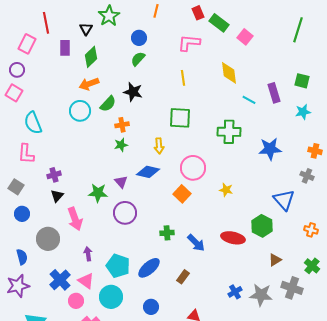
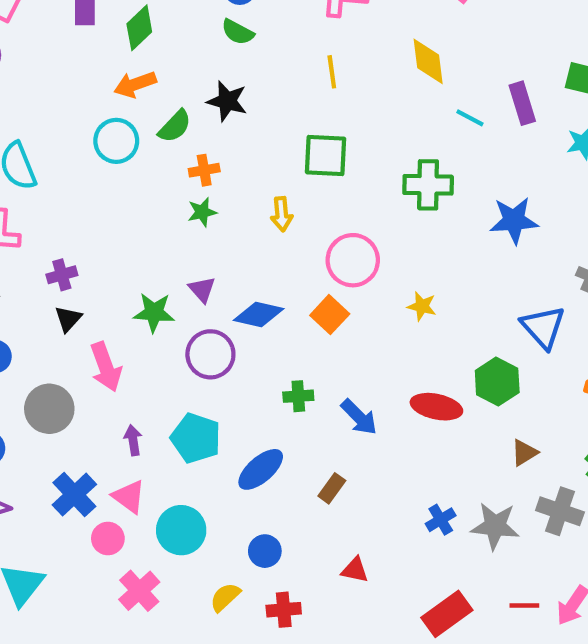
green semicircle: (138, 59) -> (238, 32), turned -105
blue diamond: (148, 172) -> (259, 315), moved
cyan pentagon: (118, 266) -> (196, 438), moved

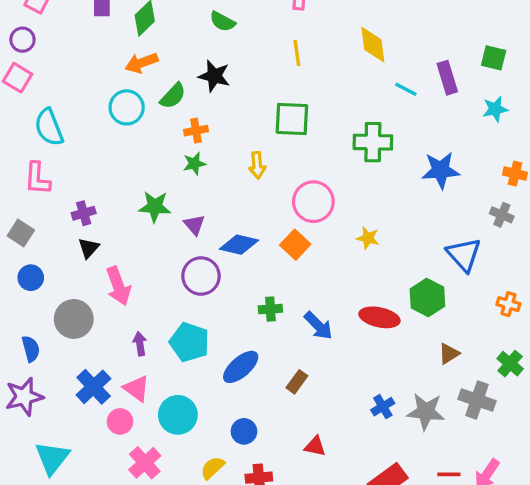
green star: (154, 312) -> (155, 207), moved

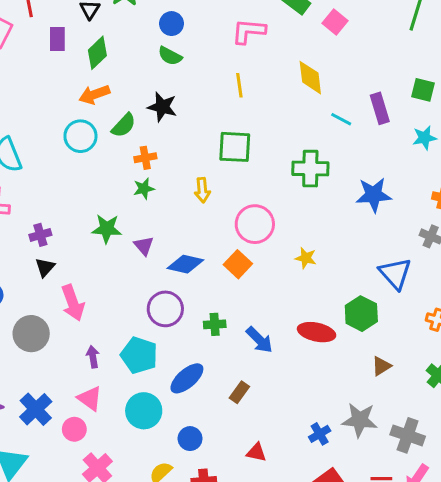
purple circle: (201, 276) -> (165, 309), moved
blue cross: (94, 387) -> (36, 409), moved
gray cross: (477, 400) -> (408, 435), moved
blue cross: (383, 407) -> (320, 434), moved
cyan circle: (178, 415) -> (144, 411), moved

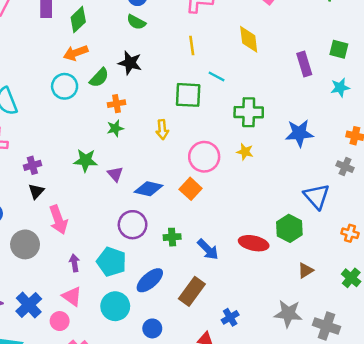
cyan line: (341, 119) -> (217, 76), moved
yellow star: (306, 258) -> (245, 152), moved
brown rectangle: (239, 392) -> (192, 291), size x1.6
blue cross: (320, 434) -> (230, 317), moved

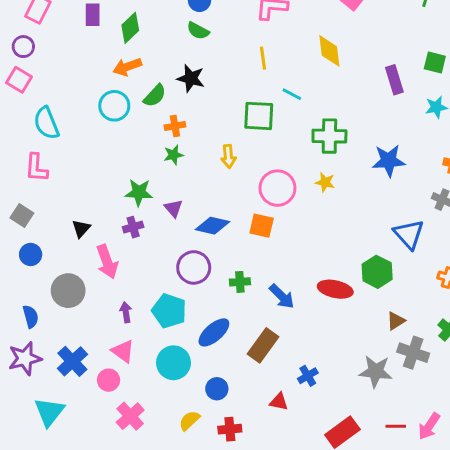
purple cross: (32, 165) -> (133, 227), moved
orange square: (191, 189) -> (262, 226), turned -30
gray cross: (326, 326) -> (413, 353), moved

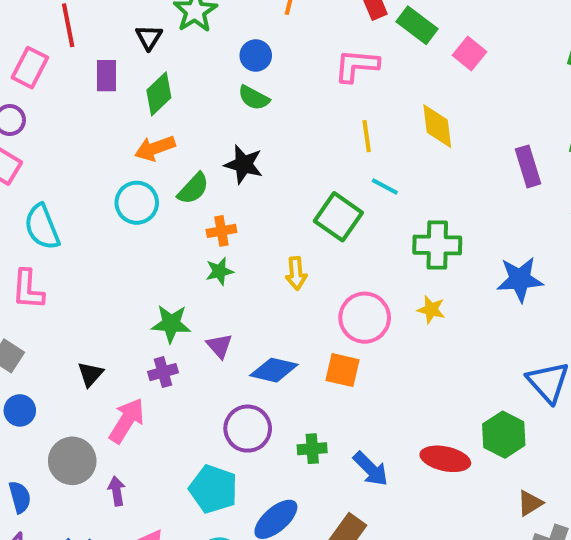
yellow line: (263, 58) -> (367, 136), moved
green square: (259, 116) -> (338, 217), turned 32
pink arrow: (107, 262) -> (127, 420), turned -128
purple arrow: (126, 312) -> (117, 491), moved

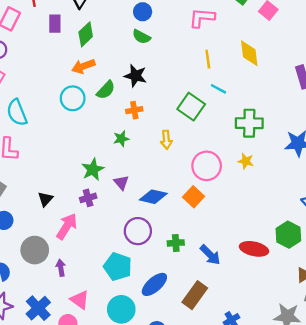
orange cross: (221, 231) -> (134, 110), moved
green star: (171, 324) -> (93, 169), turned -30
orange square: (342, 370) -> (194, 197), turned 30

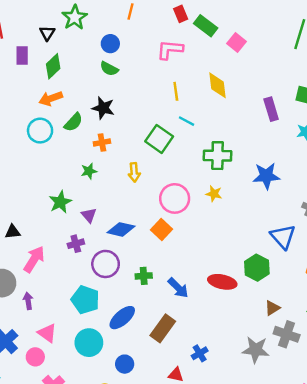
purple cross: (88, 198) -> (76, 244), moved
black triangle: (45, 199) -> (13, 232), turned 42

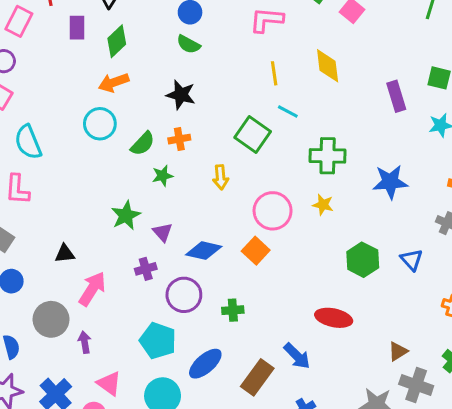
green semicircle: (73, 122) -> (143, 144), moved
blue triangle: (283, 237) -> (412, 260), size x0.7
green hexagon: (257, 268) -> (363, 260), moved
blue arrow: (178, 288) -> (297, 356), moved

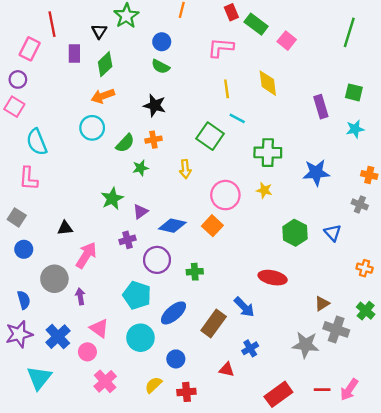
purple triangle: (163, 232) -> (140, 212), turned 35

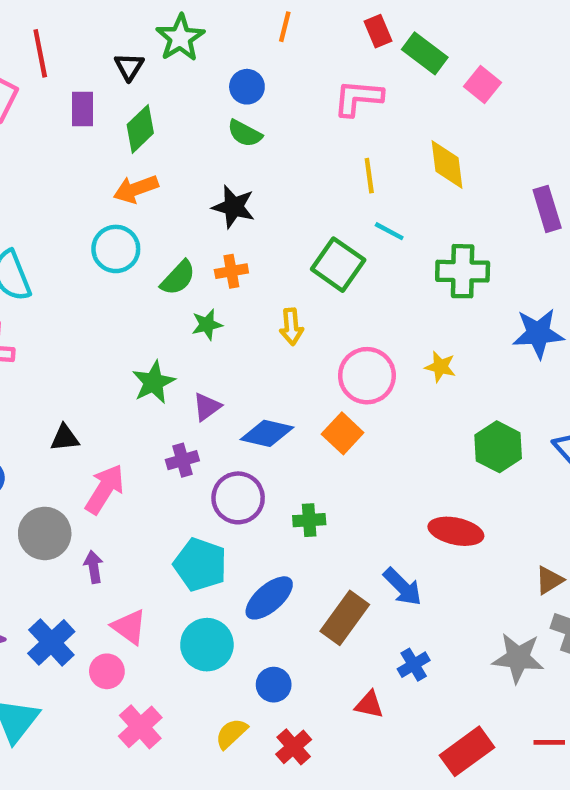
green cross: (268, 153) -> (463, 271), moved
red cross: (186, 392) -> (294, 747), turned -36

